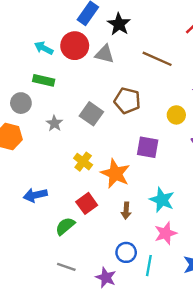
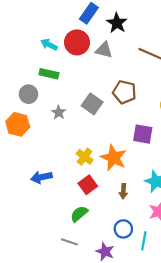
yellow cross: (83, 162) -> (85, 157), moved
green semicircle: (65, 226) -> (79, 214), moved

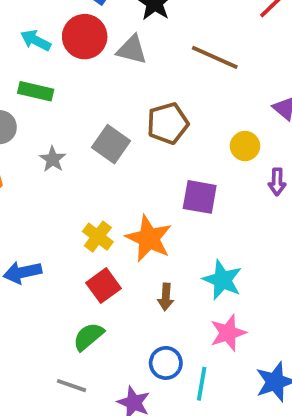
brown pentagon: (124, 92) -> (168, 123), turned -30

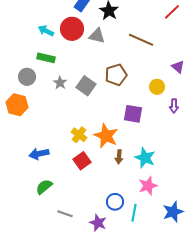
gray star: (53, 159) -> (60, 83), moved
brown arrow: (166, 297) -> (119, 157), moved
green semicircle: (88, 337) -> (44, 187), moved

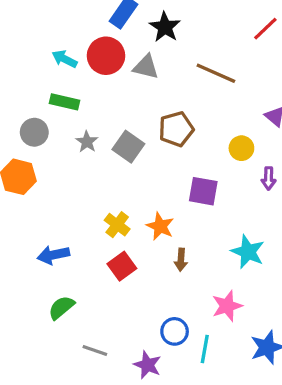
orange star: (106, 136) -> (160, 226), size x0.7
cyan star: (145, 158) -> (248, 252), moved

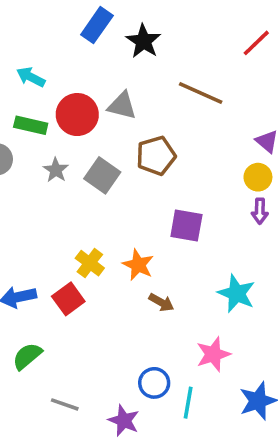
red circle: (106, 56) -> (77, 115), moved
gray triangle: (146, 67) -> (122, 106), moved
yellow circle: (241, 148) -> (258, 177), moved
brown arrow: (181, 260) -> (161, 302), turned -65
red square: (122, 266) -> (68, 299), moved

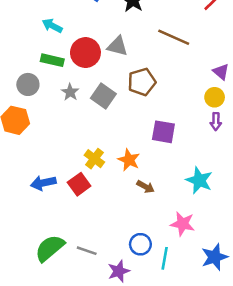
pink star: (213, 354) -> (183, 224), turned 30
green semicircle: (27, 356) -> (50, 248), moved, size x1.4
gray line: (65, 404) -> (87, 251), moved
purple star: (124, 421) -> (119, 271), turned 30

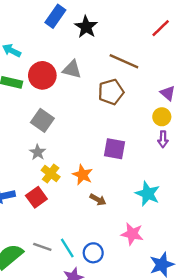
brown pentagon: (142, 82) -> (111, 92), moved
gray star: (70, 92) -> (38, 152), moved
gray square: (103, 96) -> (42, 120), moved
gray line: (87, 251) -> (42, 247), moved
cyan line: (165, 258) -> (67, 248), moved, turned -42

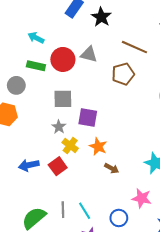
gray square: (42, 120) -> (63, 99), turned -36
purple square: (114, 149) -> (88, 118), moved
gray line: (42, 247) -> (63, 210), turned 70
blue circle: (93, 253) -> (119, 218), moved

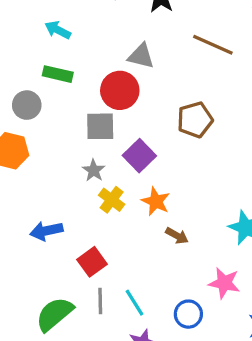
red circle: (63, 59) -> (120, 90), moved
brown pentagon: (123, 74) -> (195, 120), moved
purple square: (88, 118) -> (139, 156), turned 36
red square: (58, 166) -> (92, 262), moved

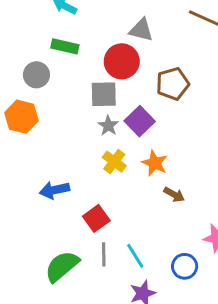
brown pentagon: (195, 120) -> (173, 84), moved
gray star: (94, 170) -> (108, 126), moved

